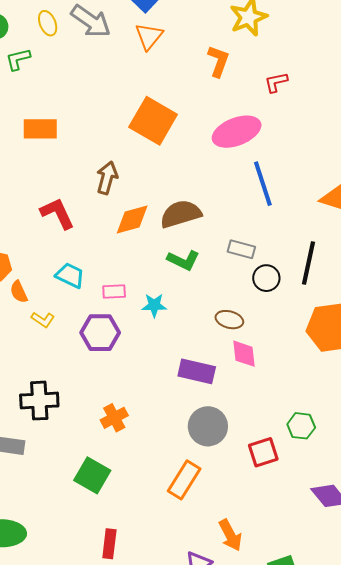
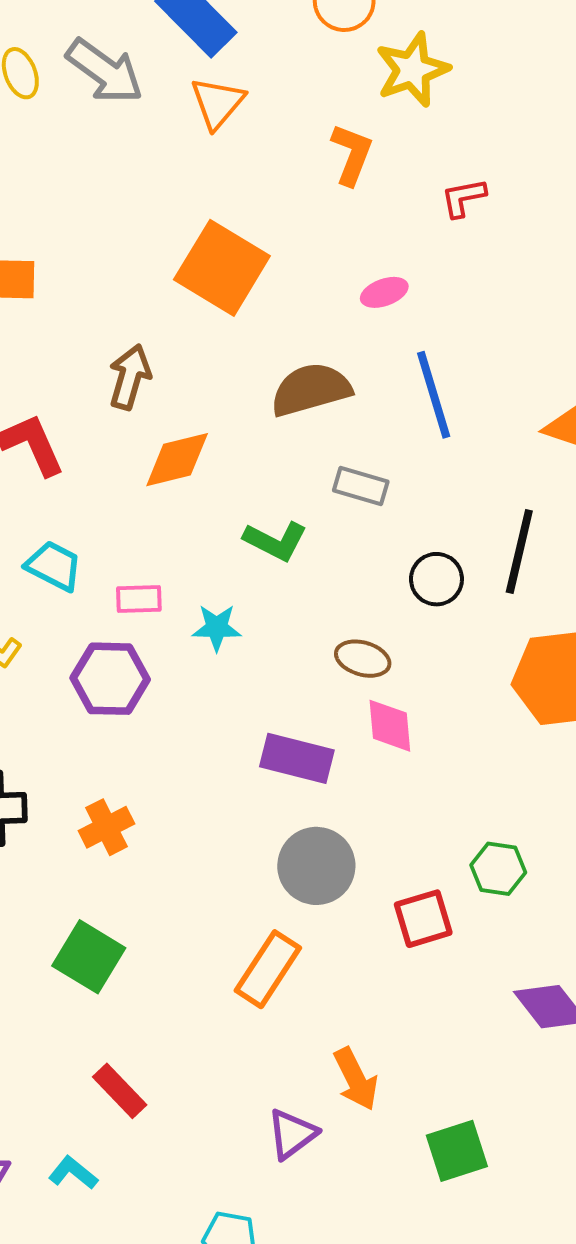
pink ellipse: (237, 132) -> (384, 292), size x0.5
brown semicircle: (181, 214) -> (311, 389), moved
gray rectangle: (241, 249) -> (361, 486), moved
orange cross: (114, 418) -> (106, 827), moved
red rectangle: (109, 544) -> (120, 1091), turned -52

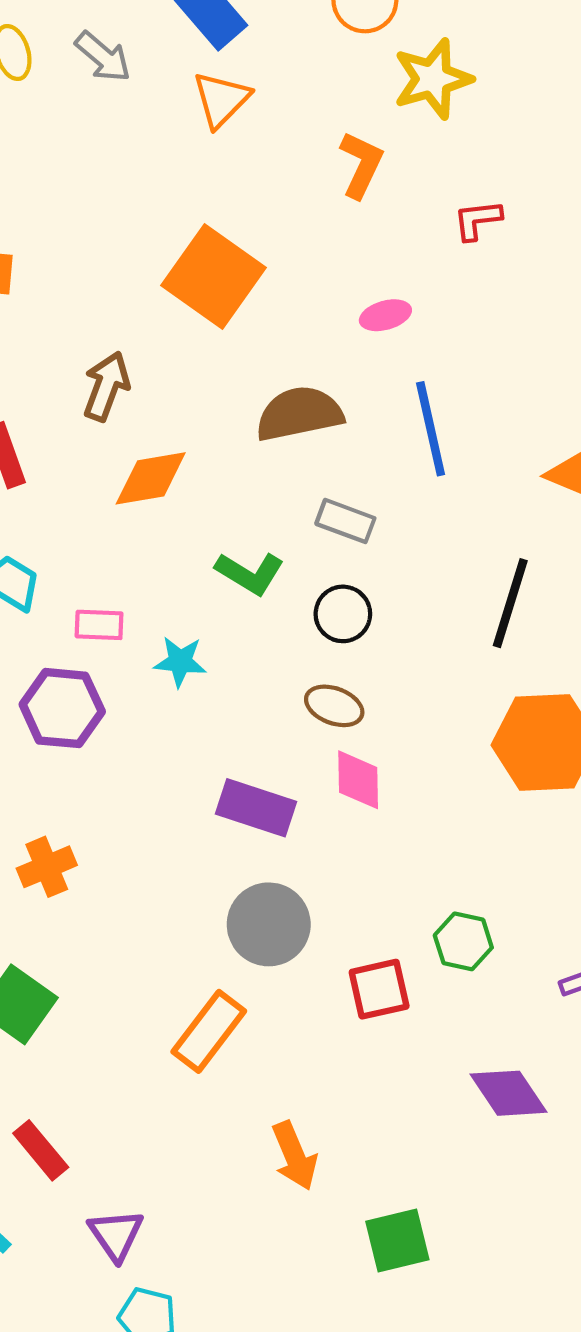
gray arrow: (105, 71) -> (103, 57), size x0.7
black circle: (436, 579) -> (343, 614), moved
purple triangle: (292, 1134) -> (116, 1235), moved, turned -32

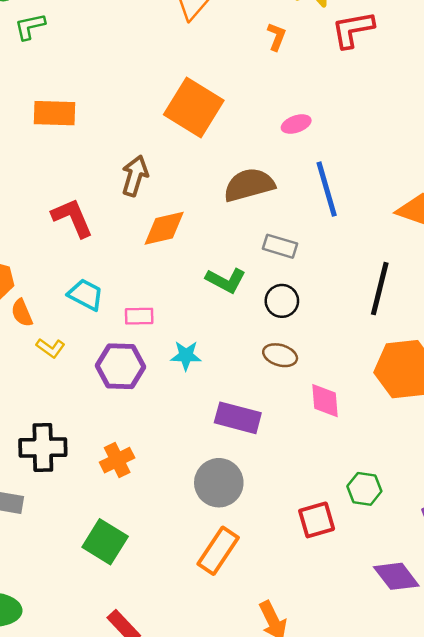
orange L-shape: (361, 165) -> (277, 37), size x0.7
red L-shape: (477, 220) -> (353, 29), moved, size x1.5
cyan star: (180, 662) -> (186, 356), moved
pink diamond: (358, 780) -> (325, 401), moved
gray circle: (269, 924) -> (219, 483), moved

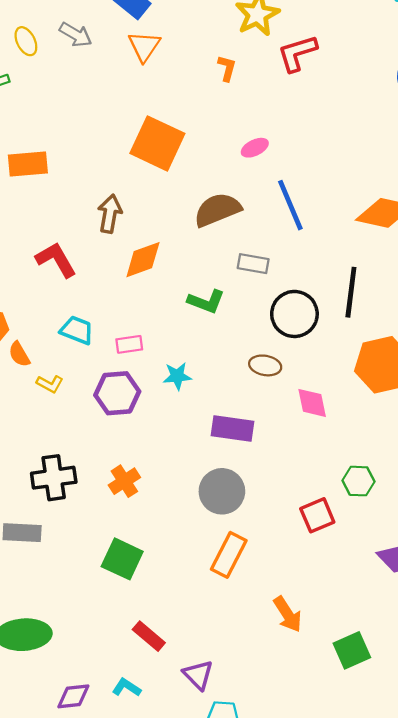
black circle: (282, 301) -> (294, 314), moved, size x1.5

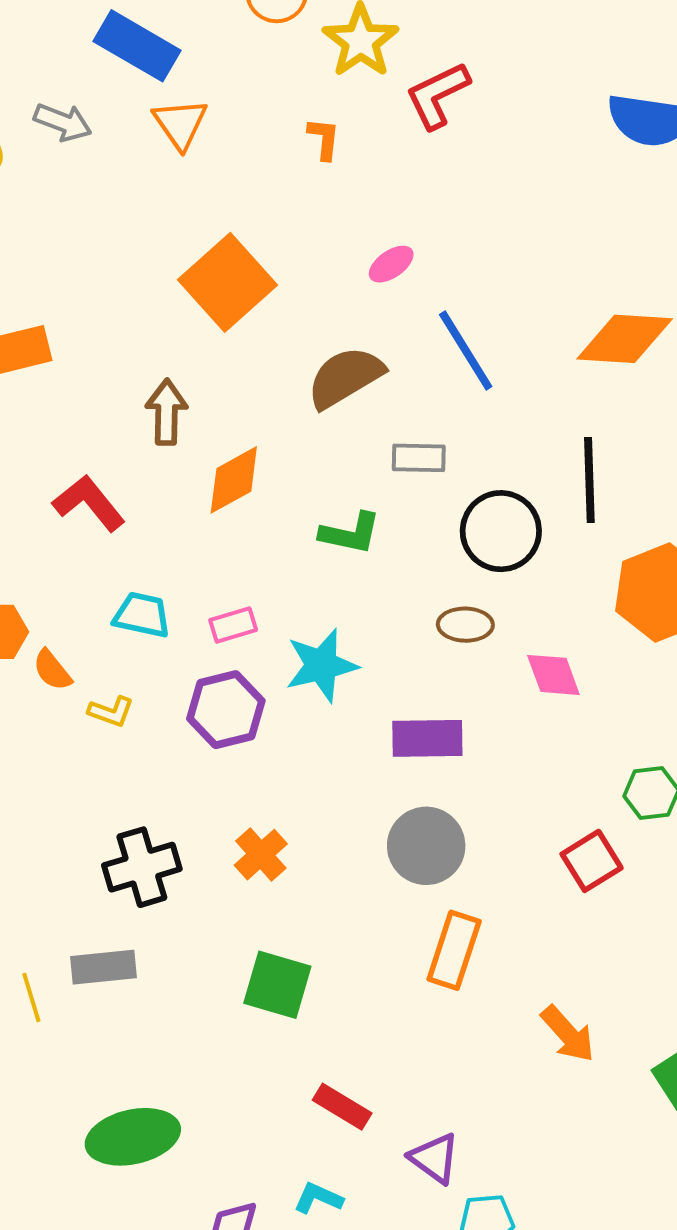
orange square: (157, 143) -> (228, 282), turned 32
cyan star: (177, 376) -> (321, 665), size x1.5

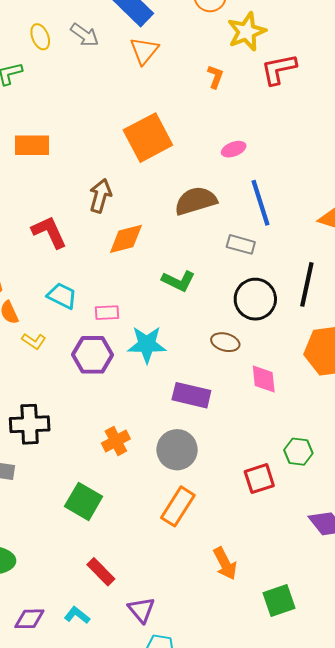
gray rectangle: (419, 458) -> (241, 244), moved
orange cross: (261, 855) -> (116, 441), moved

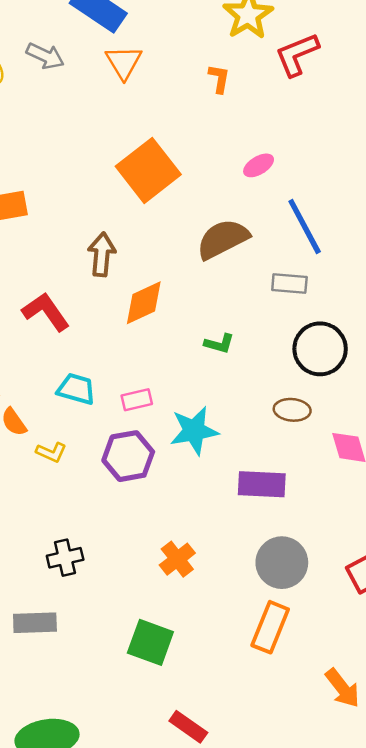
green L-shape: (178, 281) -> (219, 344), size x0.7
black cross: (30, 424) -> (65, 558), size x0.7
gray circle: (177, 450) -> (282, 563), moved

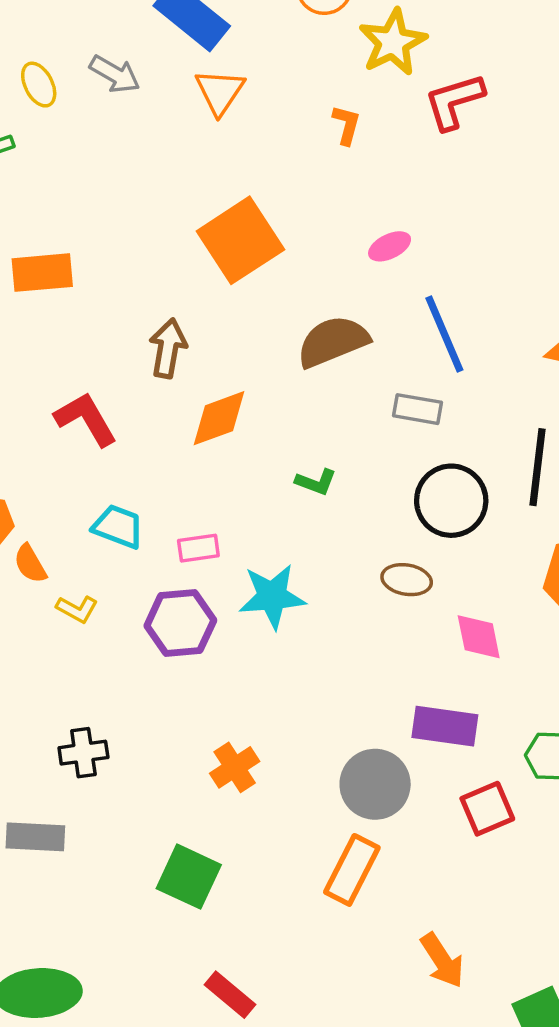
purple rectangle: (262, 484) -> (445, 726), moved

